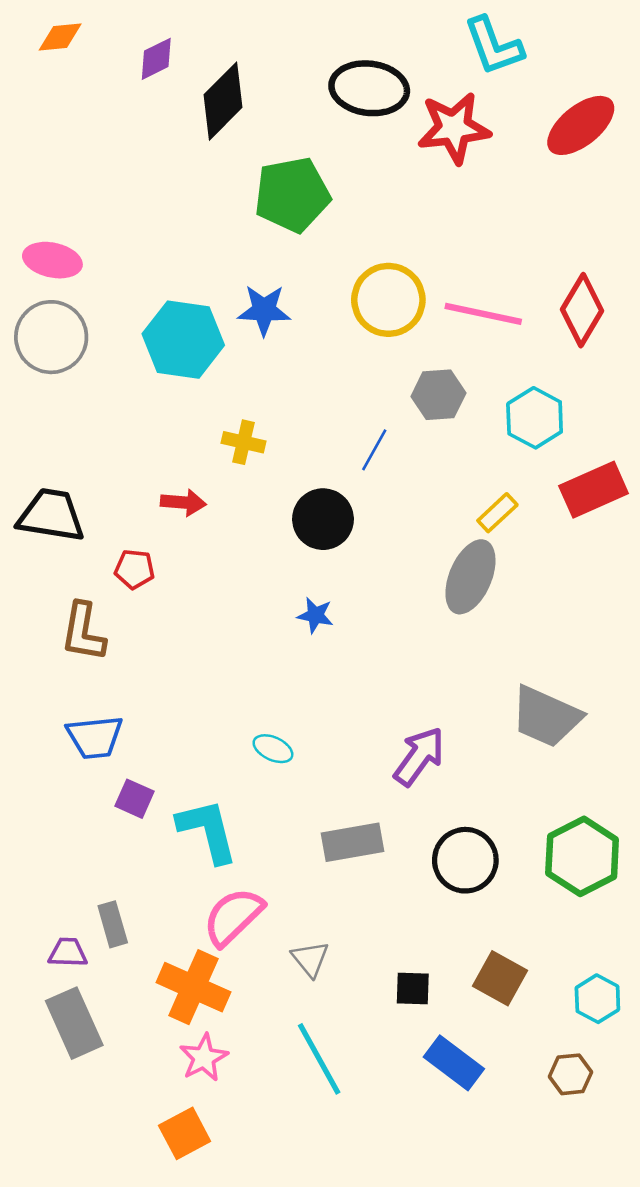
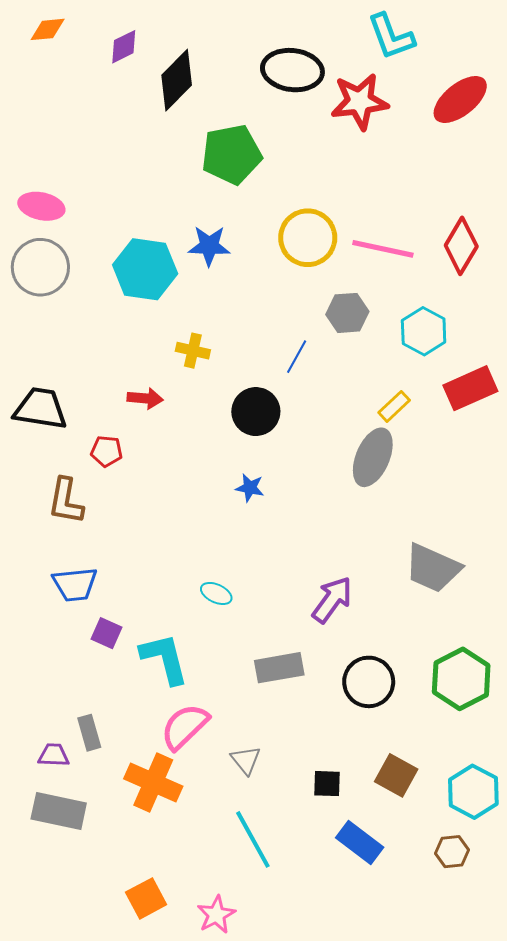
cyan hexagon: (597, 999) -> (473, 792), size x1.4
gray rectangle: (74, 1023) -> (59, 811), turned -54
pink star: (204, 1058) -> (216, 915), moved

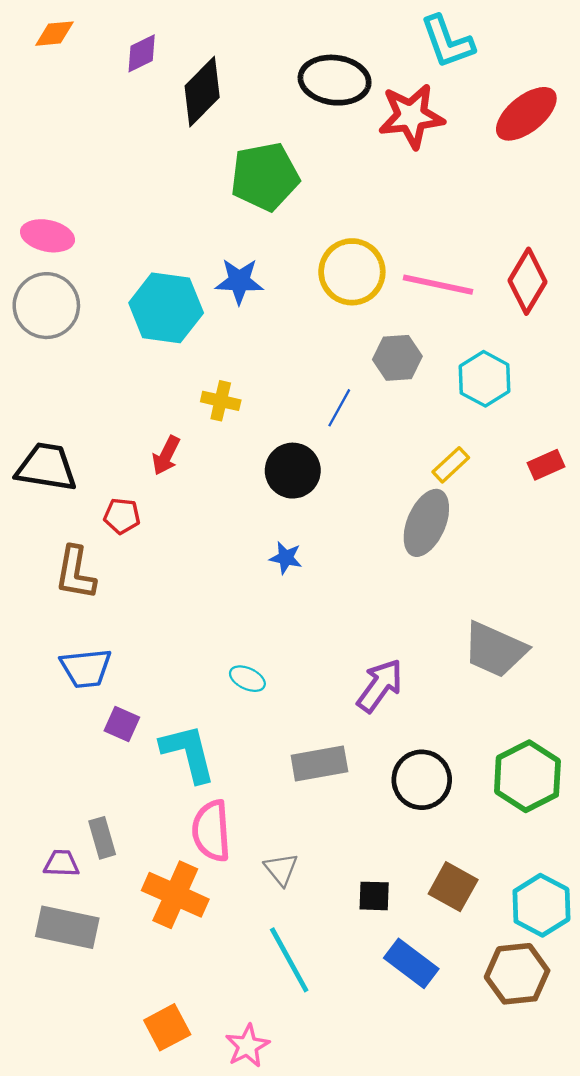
red rectangle: (470, 388) -> (546, 465), moved, size x0.6
red arrow: (145, 398) -> (166, 455), turned 112
pink semicircle: (185, 727) -> (211, 831), turned -50
brown hexagon: (452, 852) -> (517, 974), size x1.6

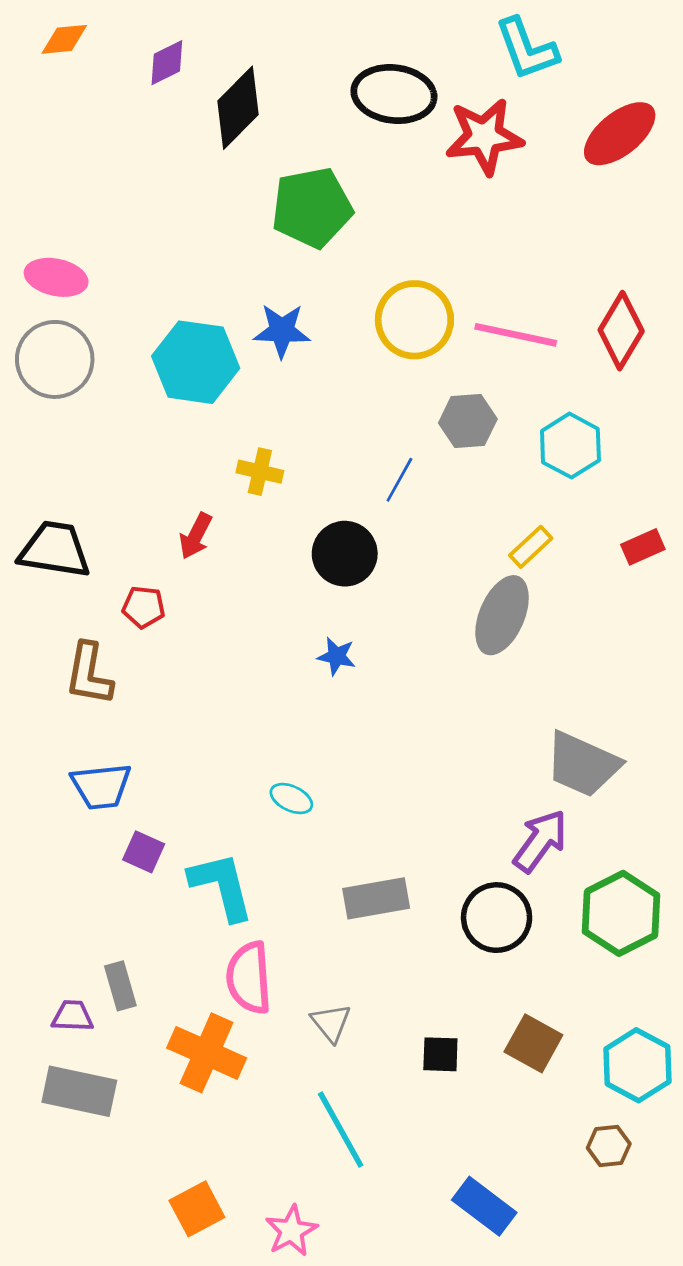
purple arrow: (380, 686) -> (540, 841), moved
blue rectangle: (411, 963) -> (484, 1206), moved
brown hexagon: (517, 974) -> (609, 1146), size x0.6

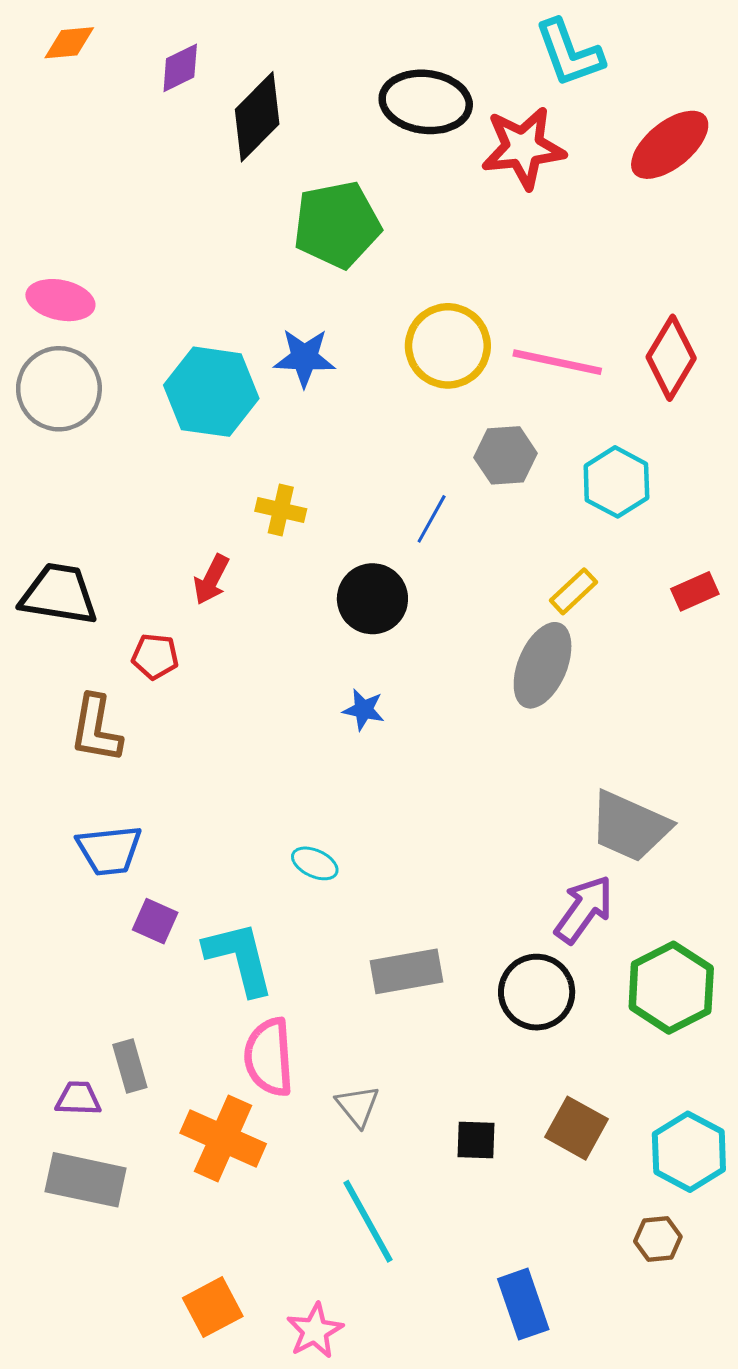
blue rectangle: (484, 1206) -> (523, 1304), turned 34

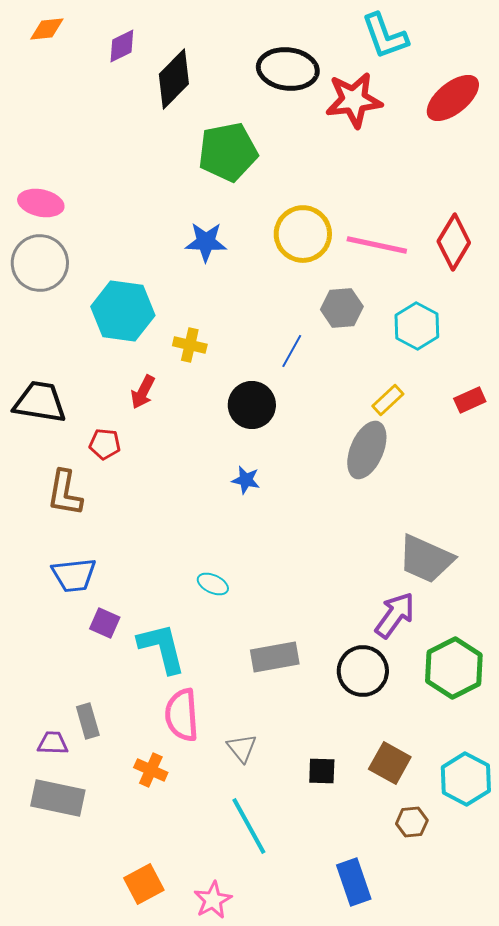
cyan hexagon: (211, 392) -> (123, 311), moved
orange cross: (223, 1138) -> (151, 770), size x0.6
brown hexagon: (658, 1239) -> (412, 822), moved

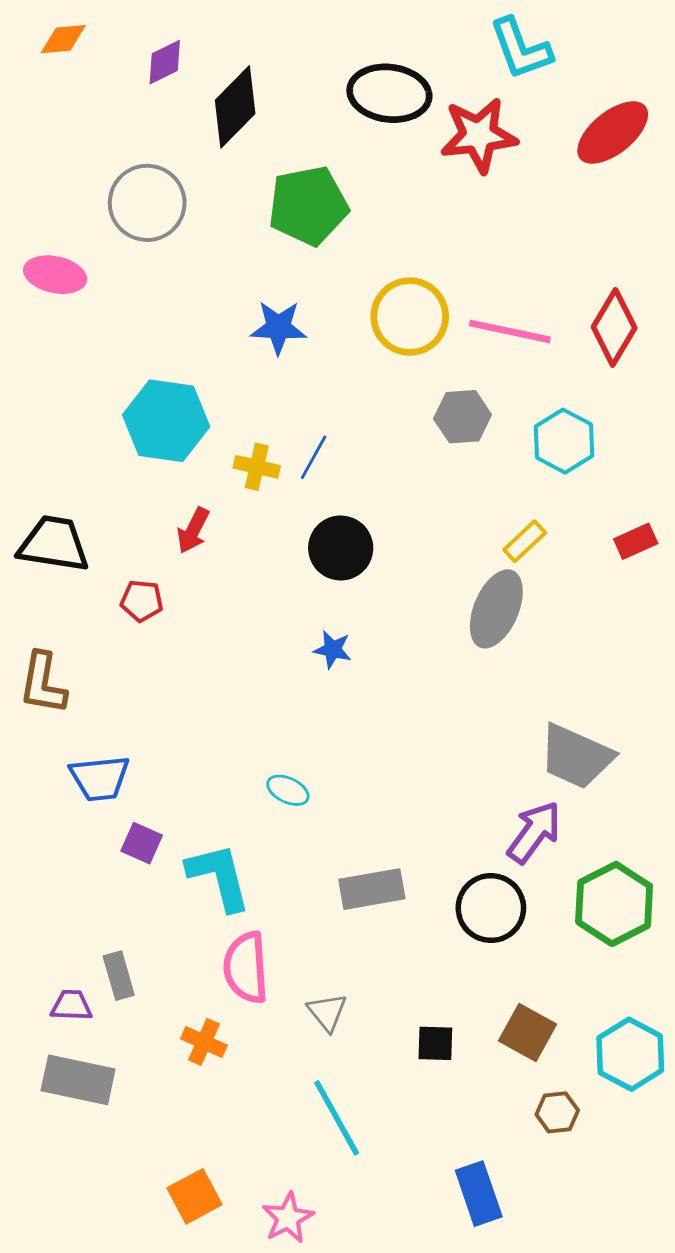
gray circle: (40, 263) -> (147, 203), moved
blue line: (292, 351) -> (314, 457), moved
brown L-shape: (65, 493) -> (43, 683), moved

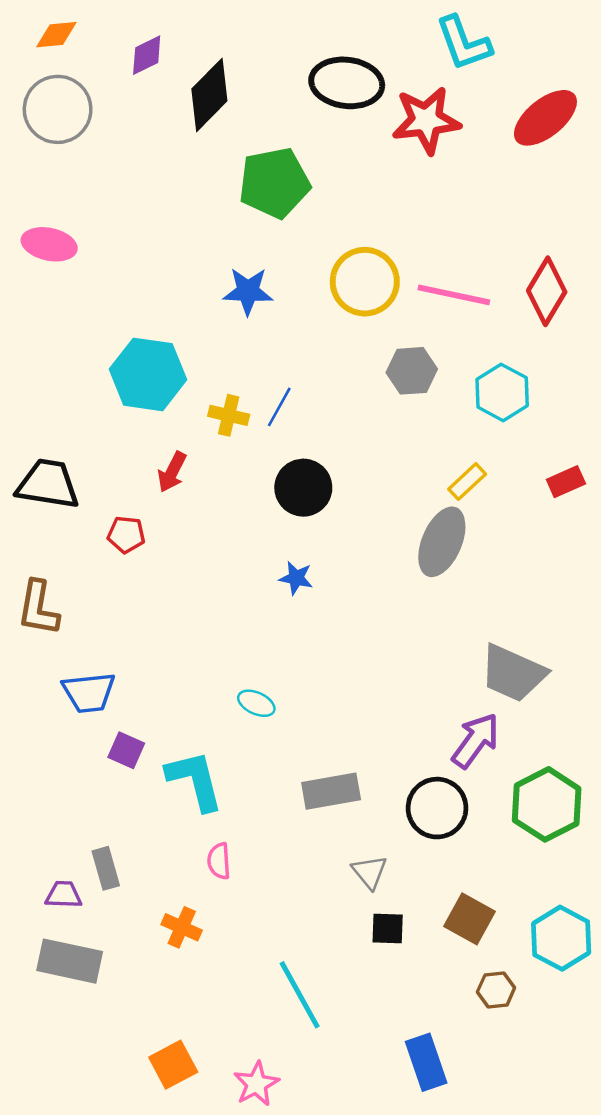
gray circle: (147, 203) -> (58, 109), moved
pink semicircle: (246, 968) -> (219, 861), size x0.6
gray triangle: (327, 1012) -> (370, 872), moved

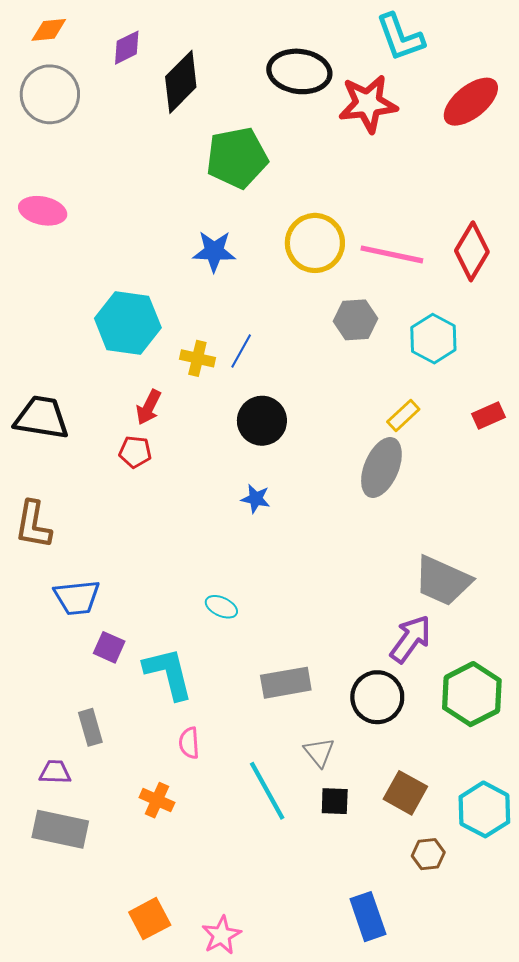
red pentagon: (126, 535) -> (135, 452), moved
gray rectangle: (106, 868) -> (90, 727), moved
cyan line: (300, 995) -> (267, 791), moved

